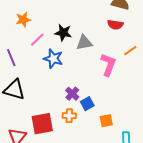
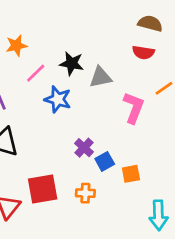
orange cross: (69, 116) -> (85, 193), moved
orange square: (106, 121) -> (131, 174), moved

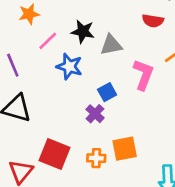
blue square: (105, 161) -> (107, 92), moved
orange square: (131, 174) -> (125, 149), moved, size x1.4
red square: (43, 189) -> (55, 154), turned 32

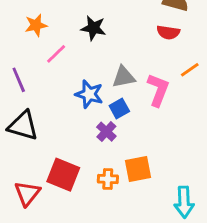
black star: (83, 31) -> (93, 28), moved
gray triangle: (111, 45) -> (124, 77), moved
blue star: (69, 67) -> (89, 94), moved

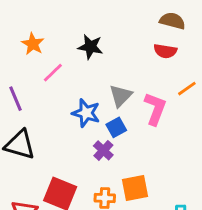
orange star: (36, 25) -> (33, 44), turned -30
gray triangle: (124, 77) -> (121, 96), turned -35

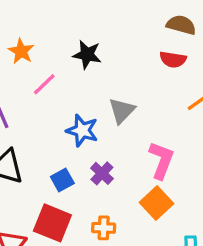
pink L-shape: (155, 109) -> (161, 160), moved
blue square: (116, 127) -> (62, 180), moved
orange square: (135, 188) -> (156, 203), moved, turned -32

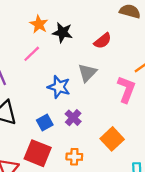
orange star: (21, 51) -> (39, 24), moved
red semicircle: (173, 60) -> (103, 41), moved, turned -48
pink L-shape: (161, 160) -> (126, 89), moved

